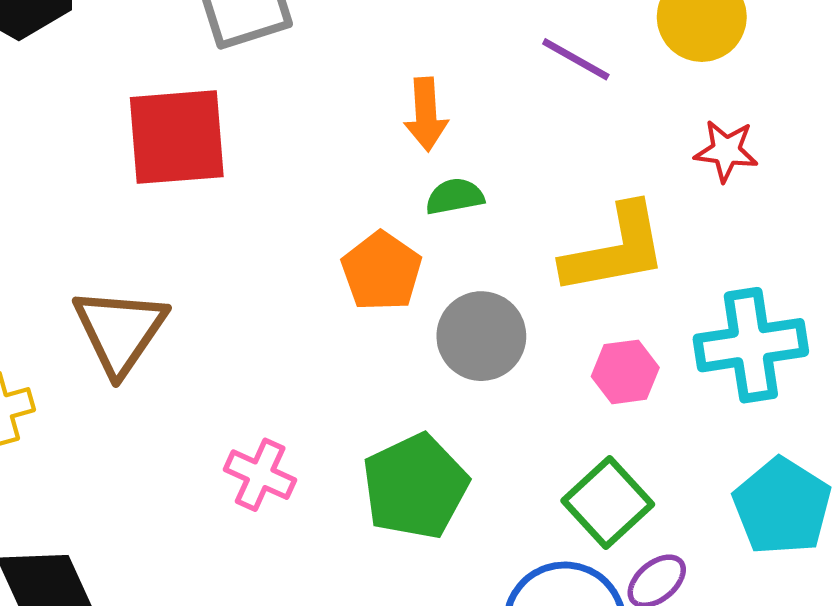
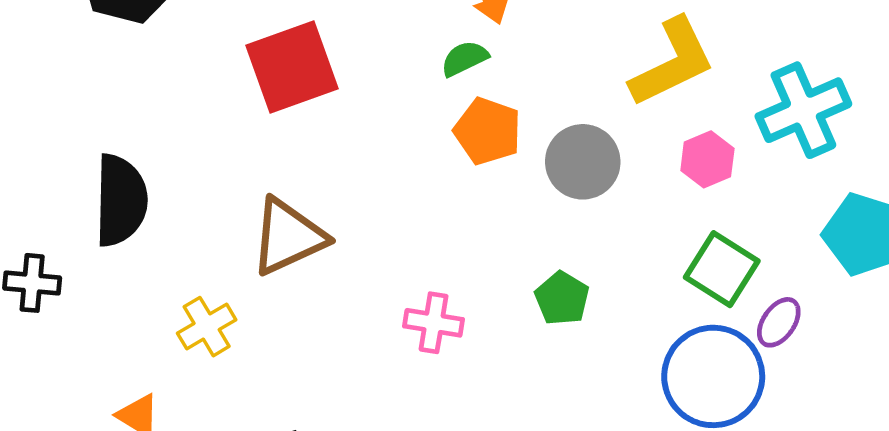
green semicircle: (455, 196) -> (465, 58), moved
brown triangle: (120, 331) -> (288, 237), turned 46
green pentagon: (415, 486) -> (562, 298), size x0.6

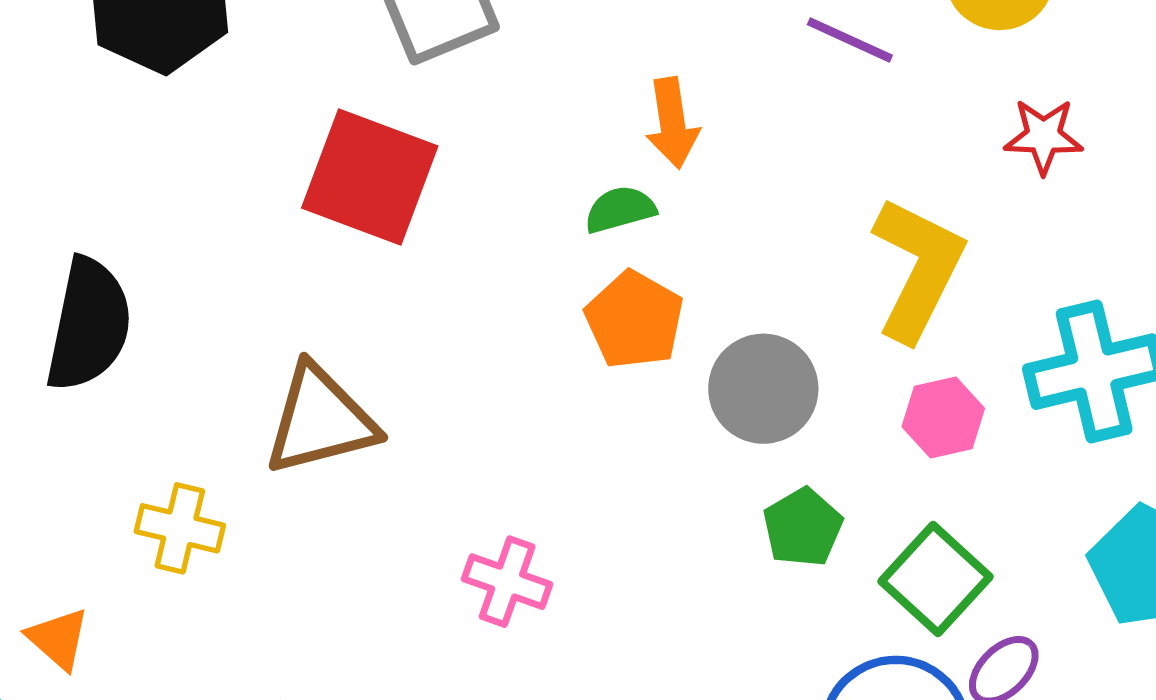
yellow L-shape: (672, 62) -> (918, 269), turned -48
red square: (292, 67) -> (370, 177), turned 30
green pentagon: (562, 298) -> (803, 527), moved
yellow cross: (207, 327) -> (180, 528), turned 34

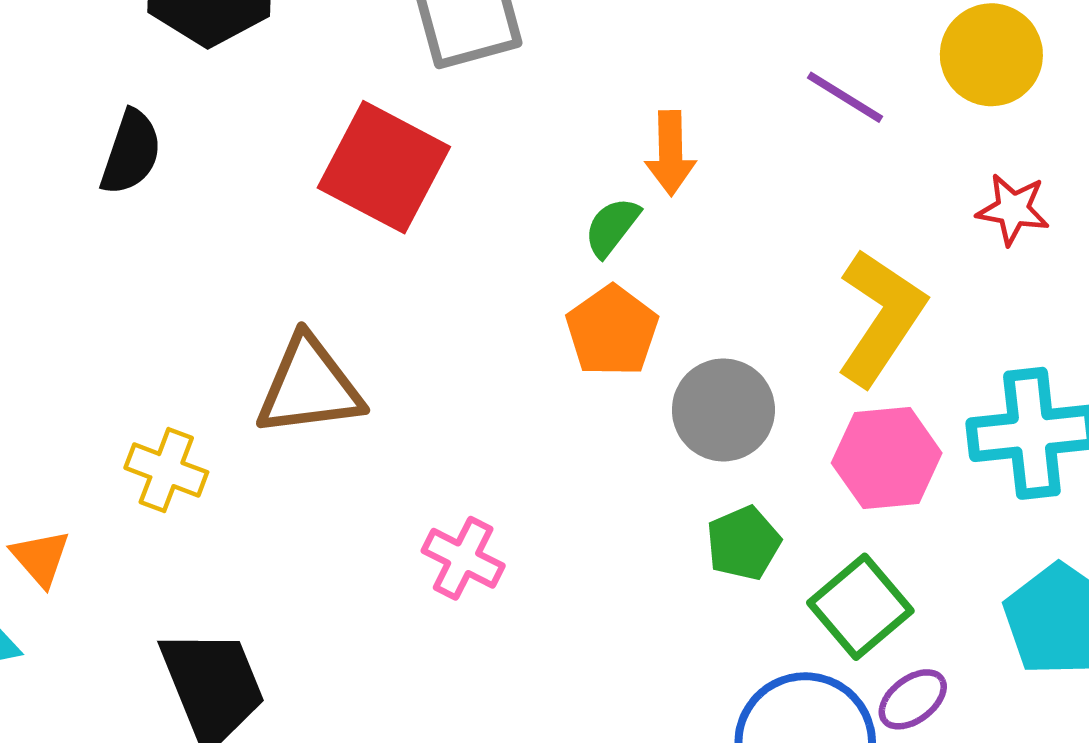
green semicircle: (620, 209) -> (612, 227), turned -44
black semicircle: (89, 325) -> (131, 152), moved, size x0.7
pink hexagon: (943, 418) -> (887, 458), size x1.4

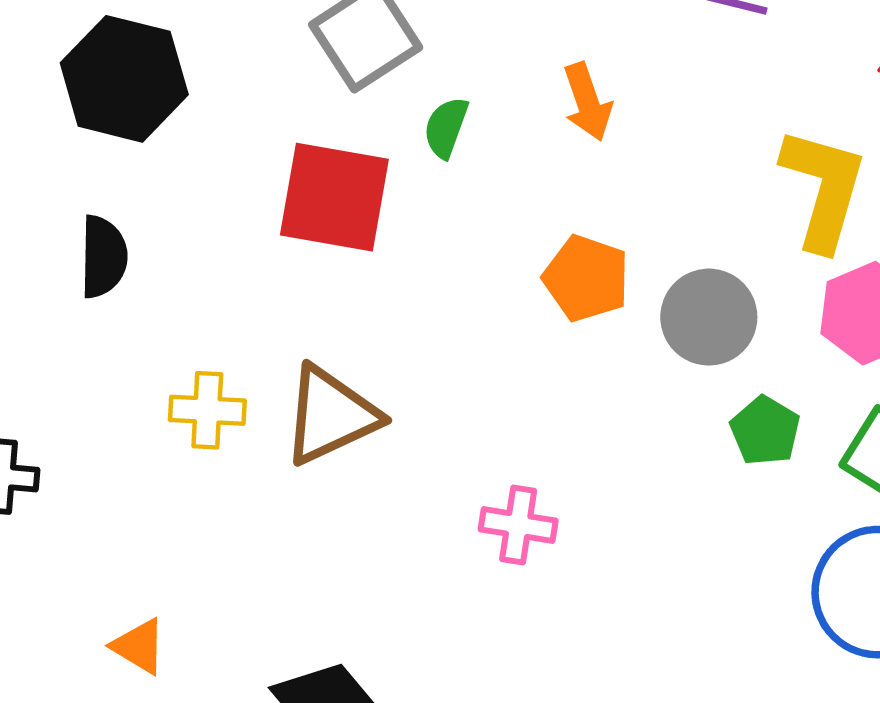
green semicircle: (612, 227) -> (446, 127), moved
yellow cross: (166, 470) -> (207, 410), moved

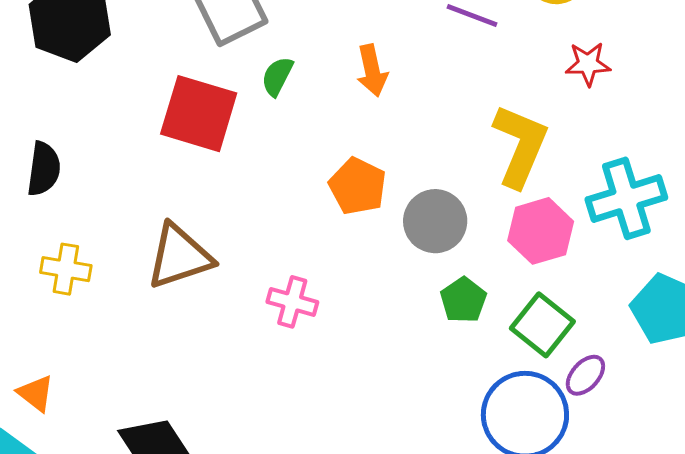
black semicircle: (103, 257) -> (44, 169), moved
yellow cross: (207, 410) -> (66, 269), moved
pink cross: (518, 525) -> (292, 302), moved

